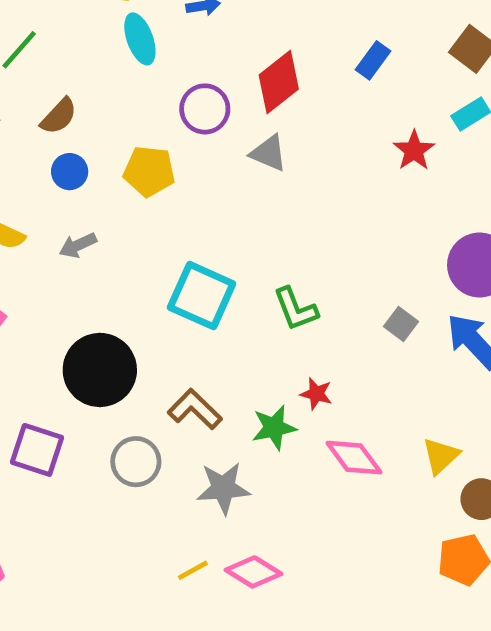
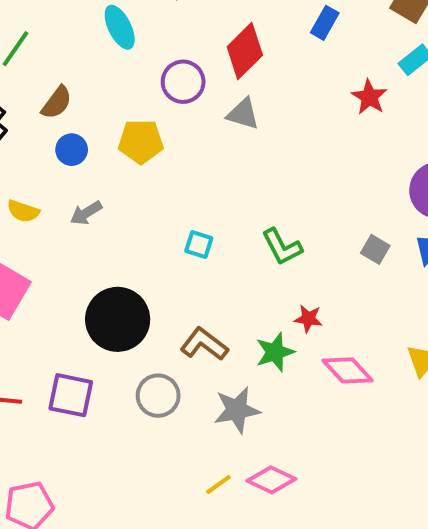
cyan square: (202, 296) -> (199, 245), size x0.5

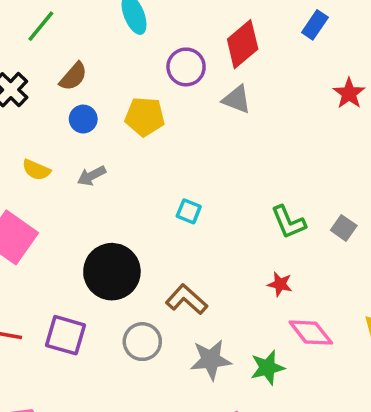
green L-shape: (282, 247) -> (288, 222), moved
green star: (275, 352) -> (267, 368), moved

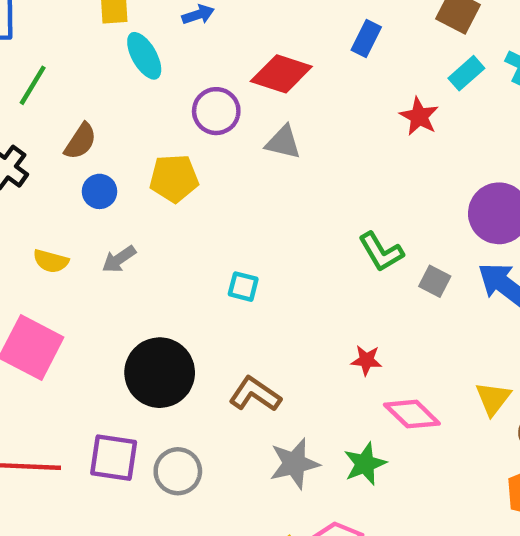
red diamond: (243, 44) -> (281, 74), turned 66
green L-shape: (288, 222) -> (381, 252), moved
gray circle: (142, 342) -> (178, 471), moved

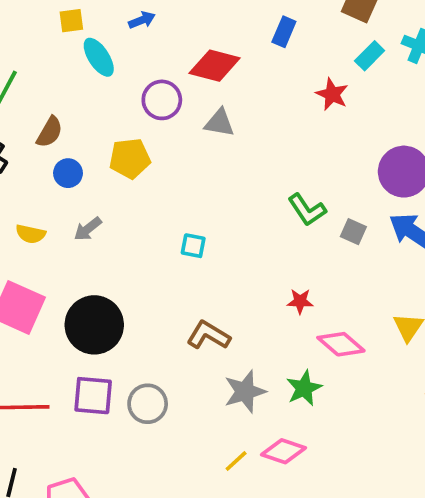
black circle: (160, 373) -> (94, 325), moved

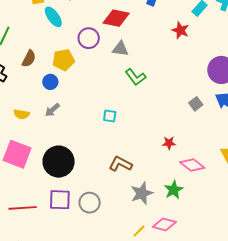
yellow pentagon: (130, 158) -> (63, 60), moved
blue circle: (68, 173) -> (50, 82), moved
green L-shape: (307, 210) -> (135, 77), moved
gray square: (353, 232) -> (196, 104), turned 32

